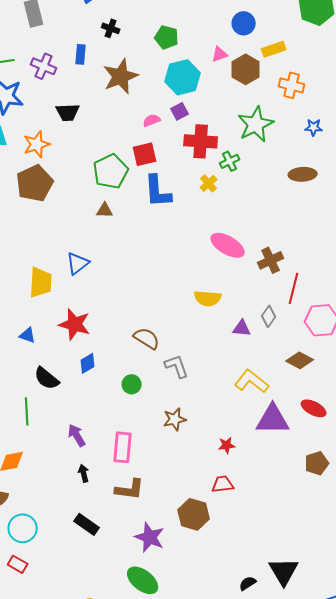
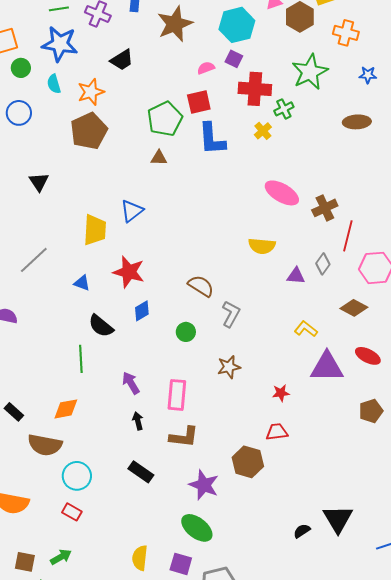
purple square: (180, 111) -> (234, 59), turned -36
black trapezoid: (68, 112) -> (122, 60), turned -30
gray L-shape: (177, 366) -> (231, 314), turned 48
yellow L-shape: (252, 381) -> (306, 329), size x0.7

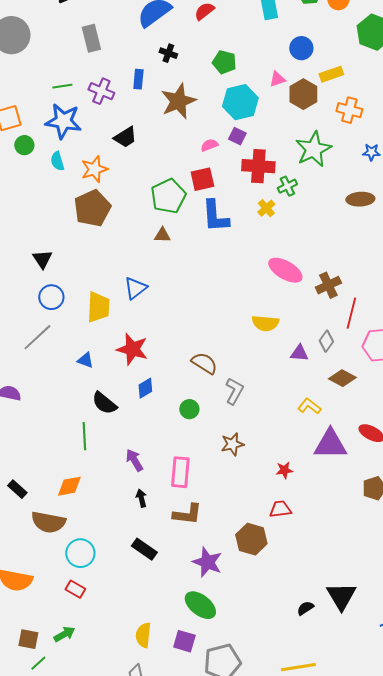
blue circle: (19, 113) -> (51, 297), moved
brown diamond: (354, 308) -> (342, 378), moved

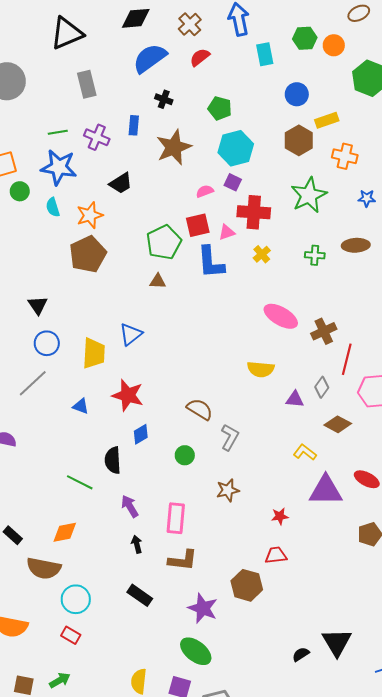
pink triangle: (277, 79) -> (227, 232), moved
green cross: (287, 186) -> (315, 255), moved, turned 30
black semicircle: (104, 403) -> (113, 460), moved, turned 48
green line: (84, 436) -> (80, 482), turned -60

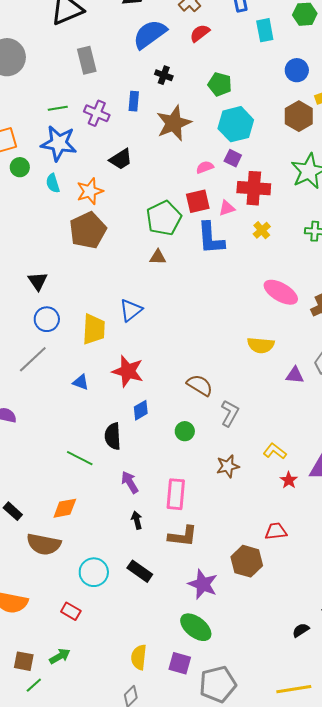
yellow L-shape: (305, 452) -> (275, 451), moved
red star: (280, 516) -> (289, 480), moved, turned -30
cyan circle: (76, 599) -> (94, 572), moved

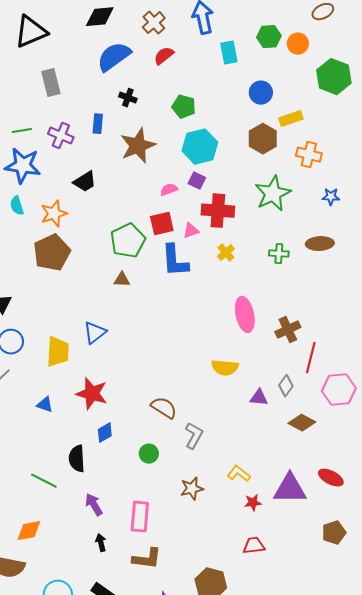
pink ellipse: (281, 292) -> (245, 315), turned 48
red star: (289, 480) -> (253, 503), turned 30
red trapezoid: (276, 531) -> (254, 546), moved

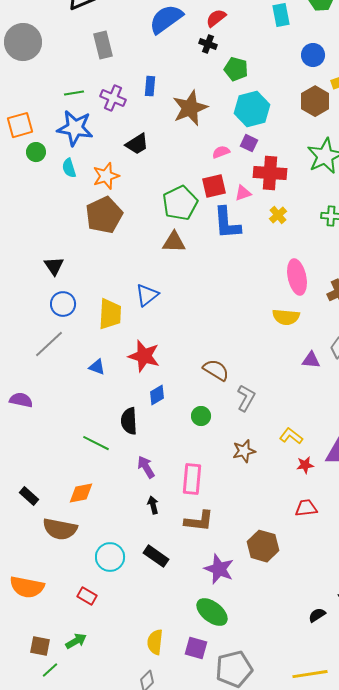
black cross: (128, 98) -> (208, 44), moved
brown triangle: (122, 280) -> (174, 242), size x1.4
yellow semicircle: (225, 368) -> (286, 317), moved

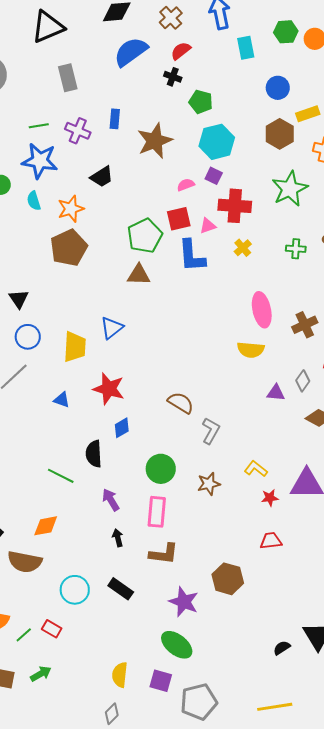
green circle: (201, 416) -> (161, 469), moved, size x1.5
green line: (50, 670) -> (24, 635), moved

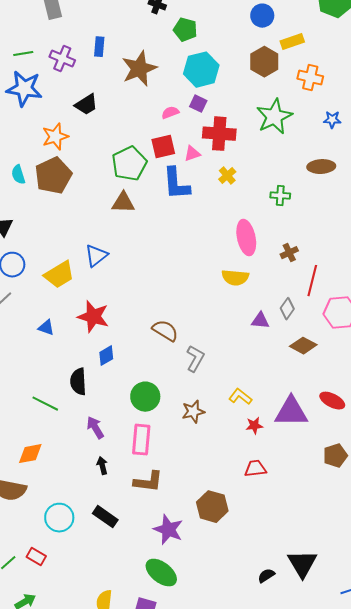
cyan semicircle: (34, 201) -> (18, 175), moved
green cross: (296, 249) -> (280, 196), moved
brown cross: (305, 325) -> (289, 253), size x0.7
yellow trapezoid: (75, 347) -> (59, 275), turned 56

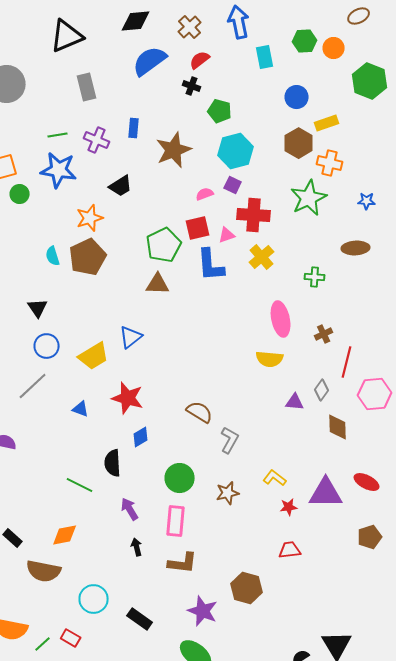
orange cross: (310, 78) -> (330, 163), moved
yellow cross: (227, 176) -> (262, 257), size x1.4
brown diamond: (303, 346) -> (338, 427), turned 60
black rectangle: (105, 517) -> (140, 619), moved

